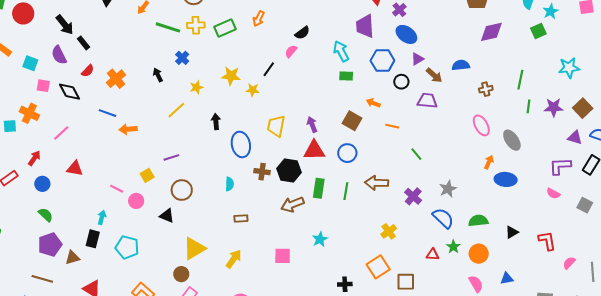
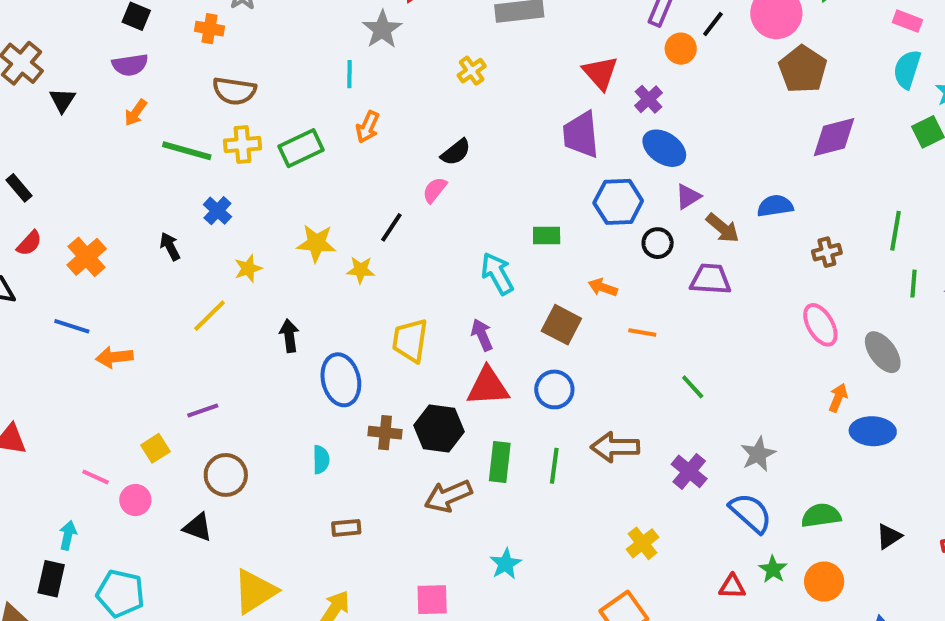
cyan arrow: (341, 51) -> (497, 273), moved

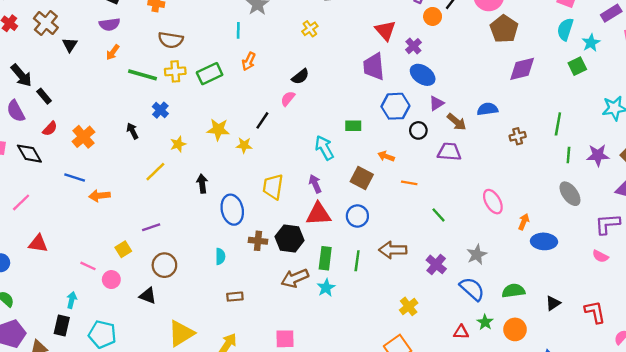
pink ellipse: (820, 325) -> (493, 202), moved
gray ellipse: (883, 352) -> (570, 194), moved
cyan star: (506, 564) -> (326, 288), moved

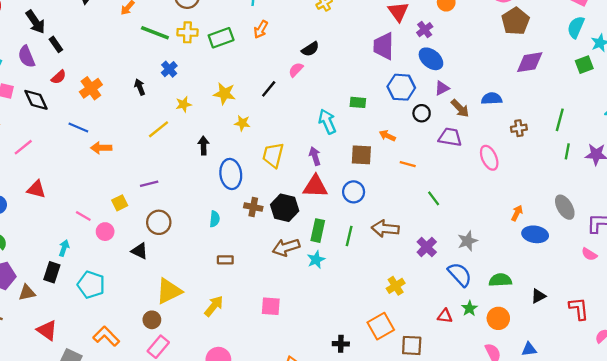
yellow star: (244, 145) -> (242, 123), moved
brown square: (362, 178) -> (361, 155), turned -30
gray ellipse: (570, 194) -> (565, 207), moved
pink ellipse: (493, 202) -> (489, 158), moved

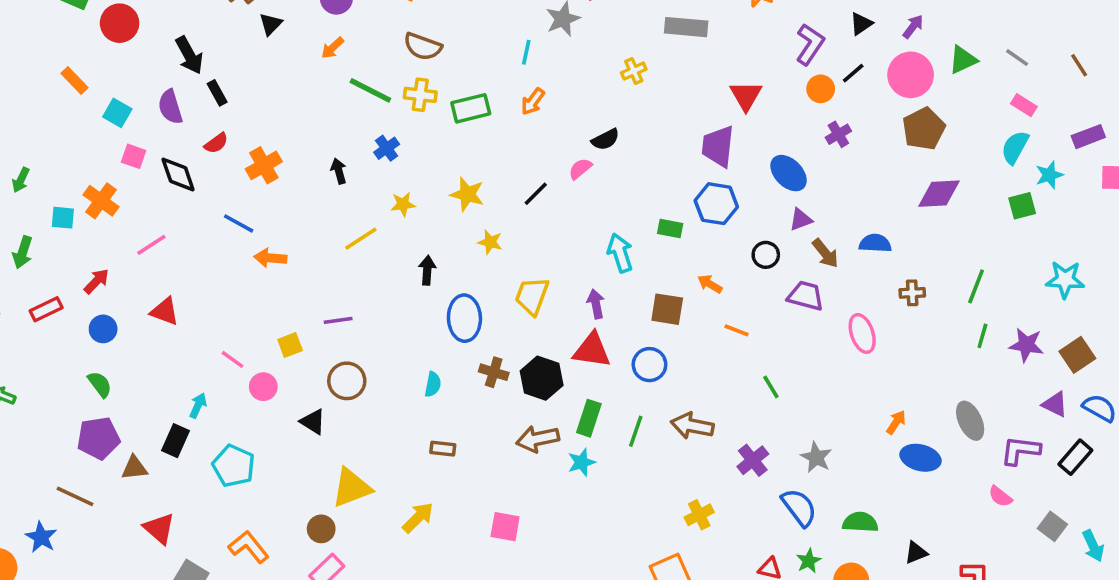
purple cross: (425, 30) -> (838, 134), moved
blue hexagon: (401, 87) -> (716, 204), moved
gray star: (468, 241) -> (816, 457), turned -30

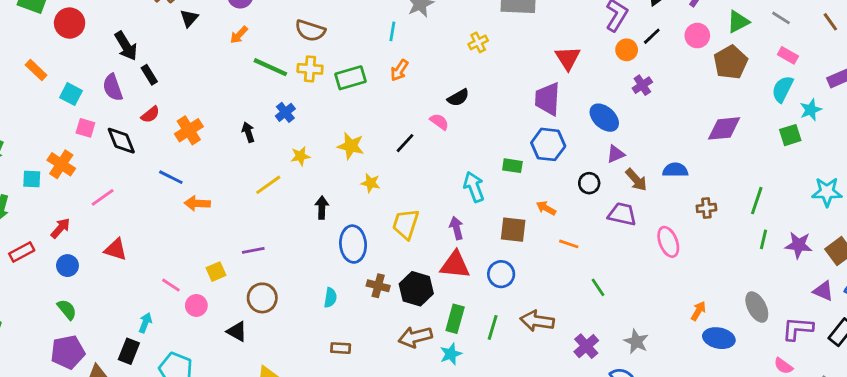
pink circle: (911, 75) -> (697, 36), size x0.7
brown pentagon: (924, 129) -> (731, 62), moved
pink semicircle: (580, 169) -> (439, 122), turned 78

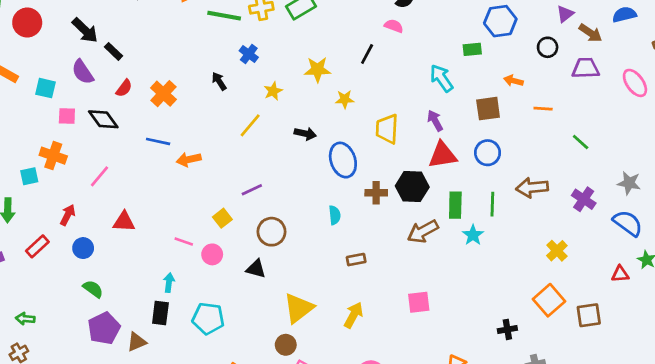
black arrow: (322, 208) -> (305, 134), turned 115
cyan star: (451, 354) -> (473, 235), moved

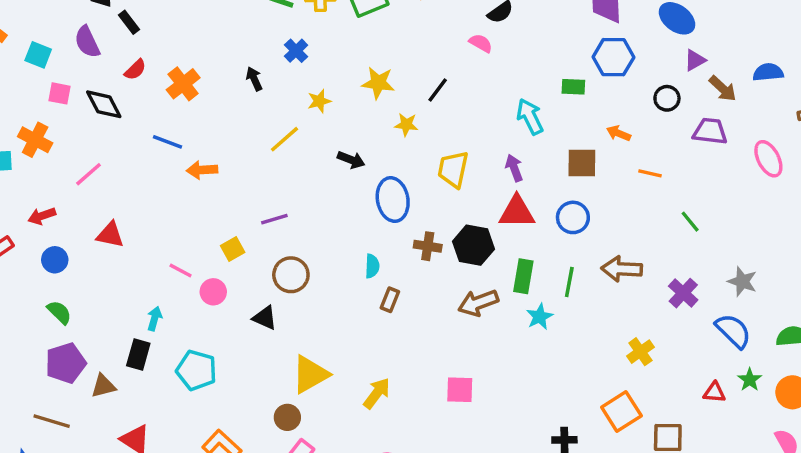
black line: (367, 54) -> (438, 90), moved
red arrow: (68, 215) -> (42, 216), turned -145
brown rectangle: (356, 260) -> (390, 300), moved, turned -66

